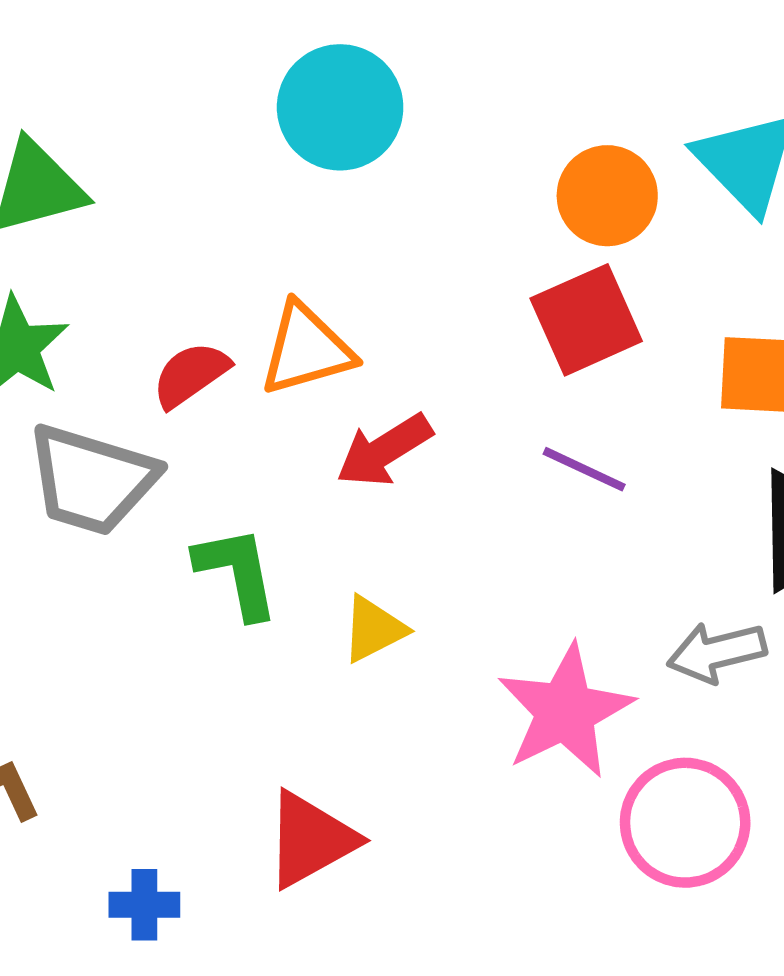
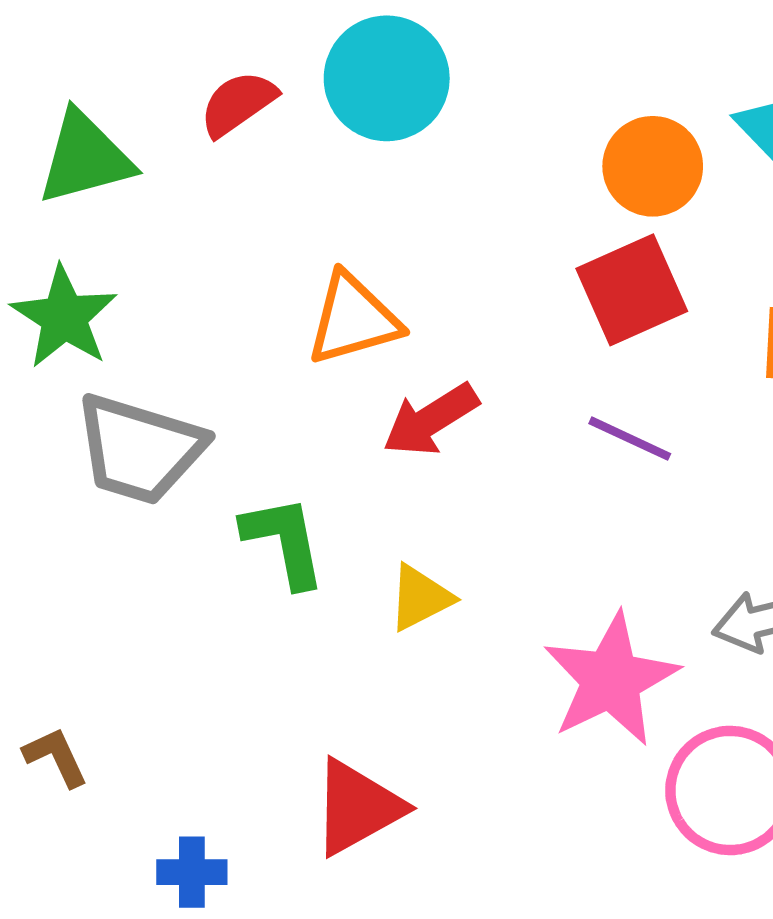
red semicircle: (191, 375) -> (238, 103), moved

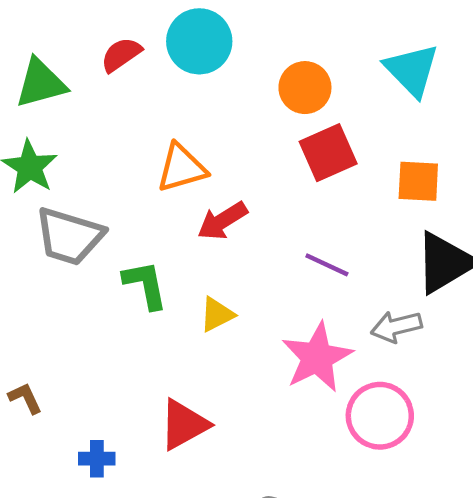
orange circle: (653, 166) -> (305, 88), moved
purple line: (630, 439) -> (327, 265), moved

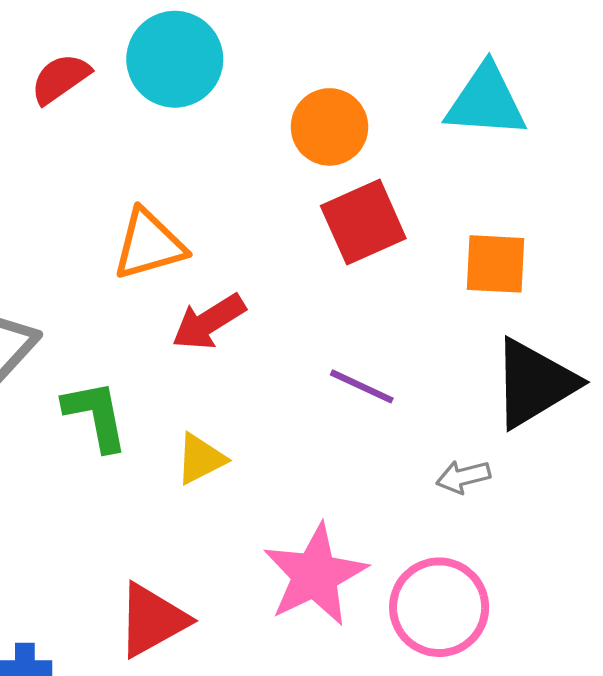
cyan triangle: (412, 70) -> (486, 101), turned -42
gray arrow: (396, 327) -> (463, 477), size x0.7
pink star: (317, 357) -> (315, 575), moved

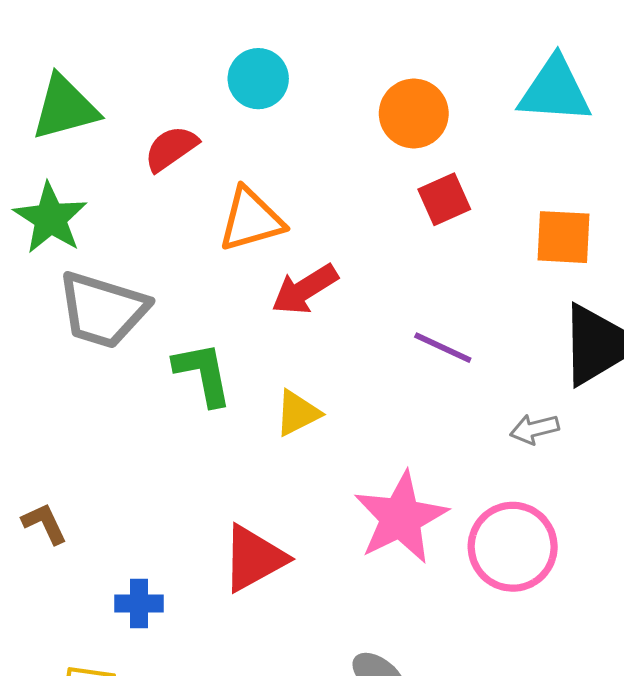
cyan circle: (175, 59) -> (258, 79), moved, size x0.7
red semicircle: (60, 79) -> (171, 148), moved
red square: (363, 222) -> (444, 199), size x0.7

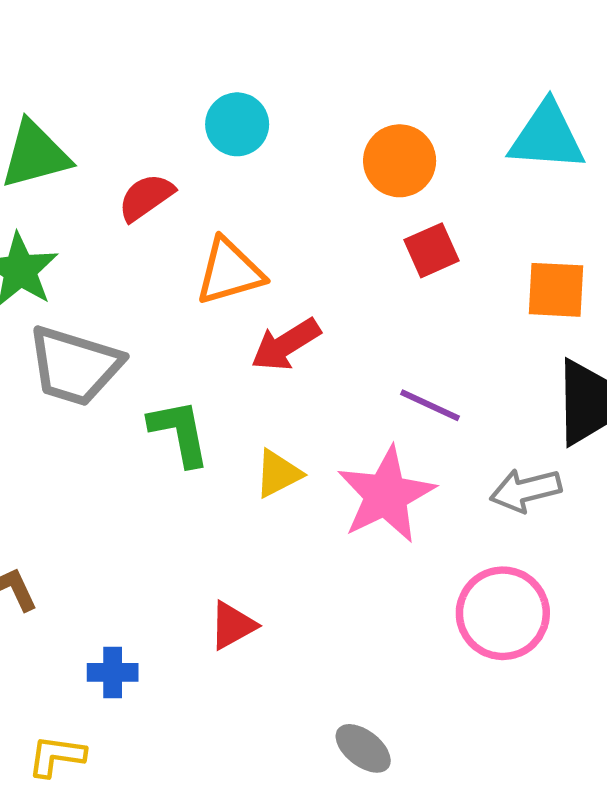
gray arrow: (534, 429) -> (526, 490), size x1.4
pink star: (401, 518) -> (386, 495), moved
red triangle: (254, 558) -> (233, 625), size x0.7

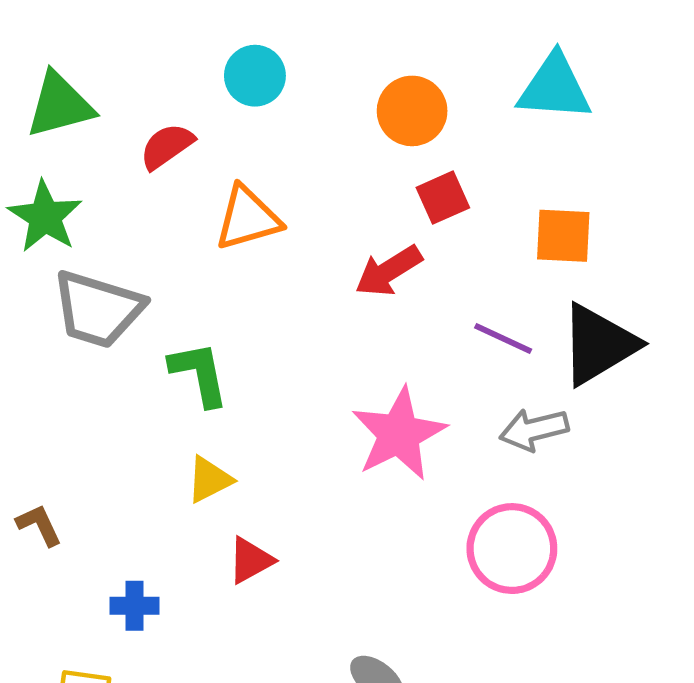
red arrow: (286, 345) -> (389, 271), moved
purple line: (430, 405) -> (503, 339), moved
yellow triangle: (278, 474) -> (209, 480), moved

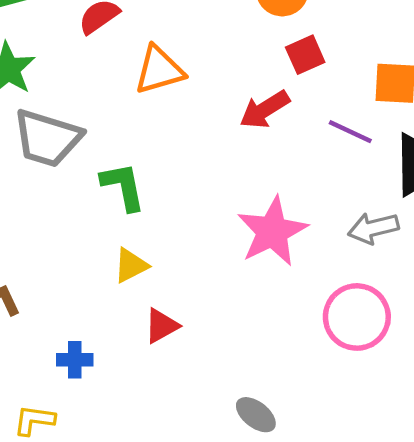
purple line: (503, 339) -> (350, 132), moved

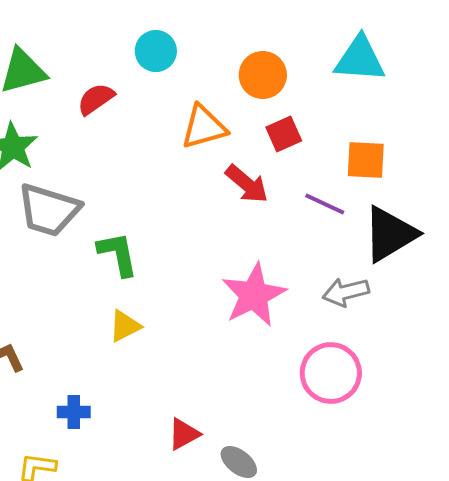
orange triangle: (159, 70) -> (204, 127), moved
red arrow: (265, 110) -> (247, 184), turned -108
red triangle: (161, 326) -> (184, 434), moved

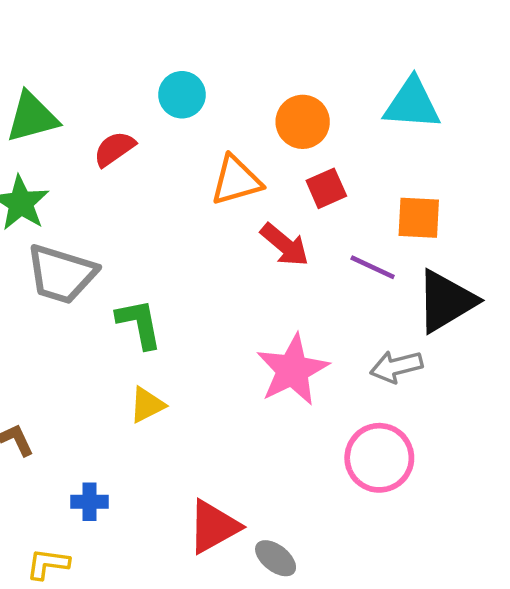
red triangle: (184, 434) -> (214, 527), size x1.5

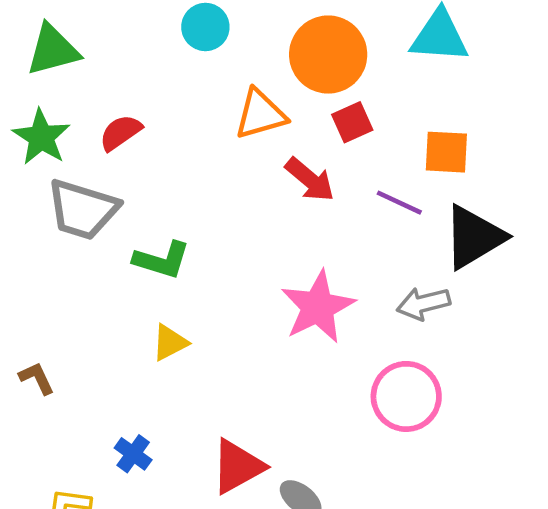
orange circle: (303, 122) -> (328, 55), size x1.4
red semicircle: (114, 149) -> (120, 133), moved
green L-shape: (139, 324) -> (162, 260), turned 118
blue cross: (90, 502) -> (133, 454), moved, turned 36

